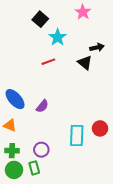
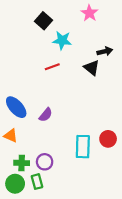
cyan star: (58, 37) -> (62, 40), turned -30
green cross: (12, 151) -> (22, 163), moved

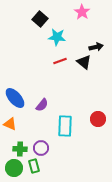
red line: (52, 67) -> (60, 61), moved
red circle: (108, 139) -> (98, 119), moved
cyan rectangle: (83, 147) -> (65, 126), moved

